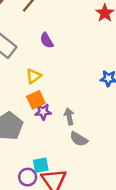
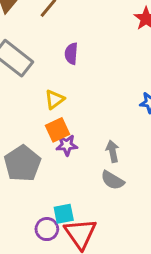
purple semicircle: (47, 40) -> (71, 54), turned 35
gray arrow: (69, 116) -> (112, 151), moved

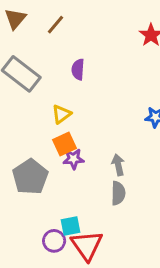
gray semicircle: (112, 180) -> (118, 193), turned -120

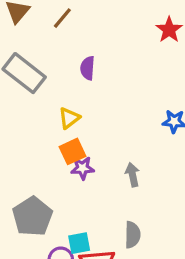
gray pentagon: (30, 177) -> (32, 216), moved
gray semicircle: (118, 193) -> (132, 235), moved

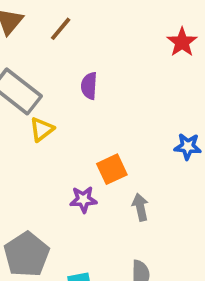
yellow triangle: (69, 118) -> (42, 129), moved
orange square: (72, 151) -> (112, 169), moved

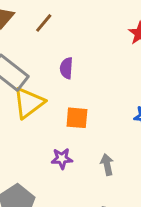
yellow triangle: (42, 129) -> (29, 103), size x1.6
orange square: (112, 169) -> (77, 118), moved, turned 30

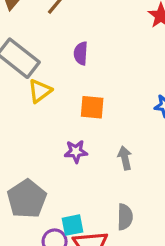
yellow triangle: (29, 103) -> (40, 91), size x0.7

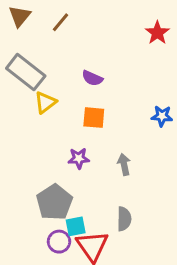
purple semicircle: (81, 53) -> (92, 78), moved, turned -70
gray pentagon: (27, 199) -> (54, 202), moved

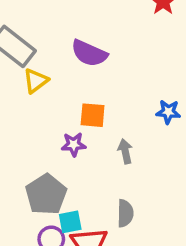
purple semicircle: (92, 78) -> (89, 53), size x1.5
blue star: (162, 116) -> (168, 112), moved
orange square: (94, 118) -> (93, 115), moved

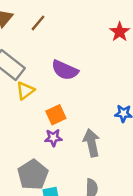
orange square: (93, 115) -> (56, 115), moved, turned -30
gray arrow: (125, 151) -> (92, 143), size x1.5

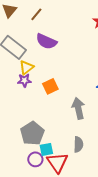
purple semicircle: (65, 70) -> (46, 41), moved
purple star: (53, 138) -> (24, 80), moved

